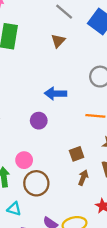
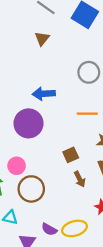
purple circle: (39, 121) -> (28, 123), size x1.6
brown arrow: (83, 178) -> (80, 179), turned 136

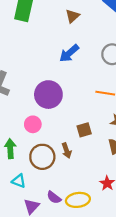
blue arrow: (44, 94) -> (69, 53), moved, turned -45
pink circle: (17, 166) -> (33, 124), moved
brown arrow: (80, 179) -> (67, 151), moved

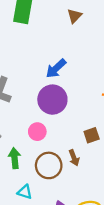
blue arrow: (69, 53) -> (56, 68), moved

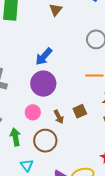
brown arrow: (74, 158) -> (59, 117), moved
cyan triangle: (25, 192) -> (27, 165), turned 40

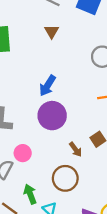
pink circle: (33, 112) -> (23, 153), moved
green arrow: (15, 137) -> (30, 194), moved

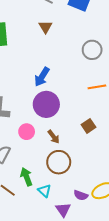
brown arrow: (76, 149) -> (54, 137), moved
pink circle: (23, 153) -> (27, 132), moved

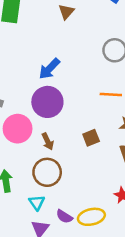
pink circle: (27, 132) -> (18, 129), size x1.5
cyan triangle: (44, 191) -> (37, 203), moved

